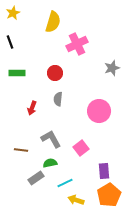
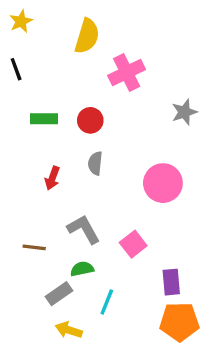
green rectangle: (17, 73) -> (44, 119), moved
cyan line: (65, 183) -> (107, 302), turned -42
orange pentagon: (109, 195) -> (179, 322), turned 30
yellow arrow: (76, 200) -> (69, 330), moved

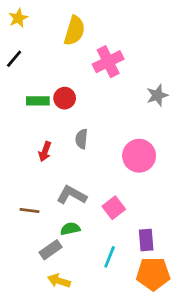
black line: (16, 69) -> (14, 59), turned 60
red circle: (90, 120) -> (65, 98), moved
gray L-shape: (84, 229) -> (72, 195), turned -32
cyan line: (107, 302) -> (110, 257), moved

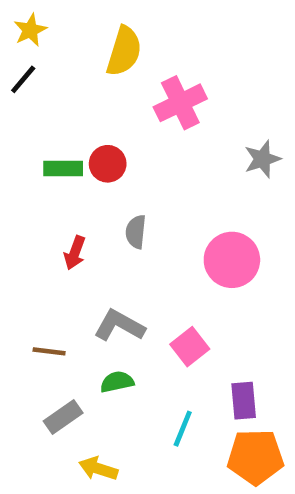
black line: (14, 59) -> (23, 79), moved
gray rectangle: (51, 250) -> (63, 417), moved

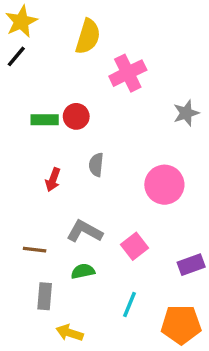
yellow star: (30, 30) -> (21, 22), size x1.4
purple rectangle: (244, 401) -> (191, 265), moved, turned 75
gray rectangle: (63, 417) -> (45, 296), turned -50

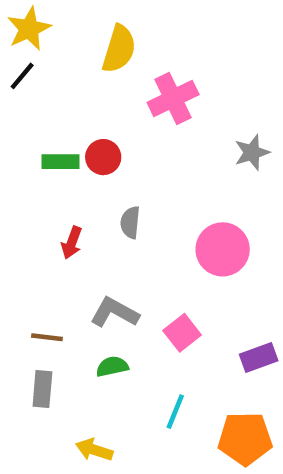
gray rectangle: (45, 296) -> (42, 389), moved

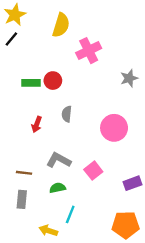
cyan line: (175, 412) -> (70, 214), moved

